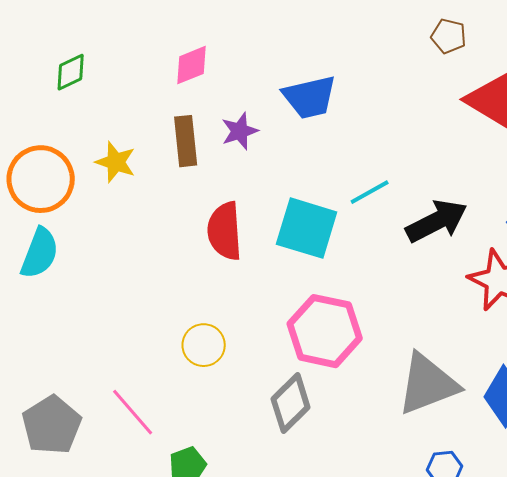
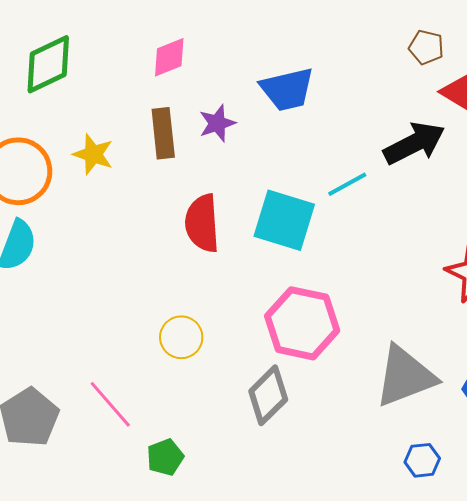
brown pentagon: (449, 36) -> (426, 47), moved
green diamond: (71, 72) -> (48, 64), size x1.6
black arrow: (437, 221) -> (414, 143), moved

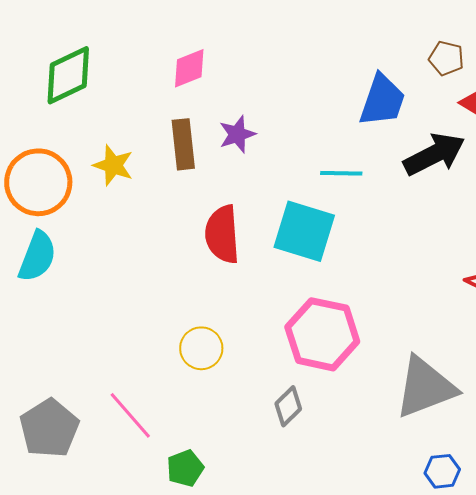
blue trapezoid: (287, 89) -> (382, 100), moved, turned -58
cyan line: (347, 184) -> (341, 173), moved, turned 30
gray diamond: (268, 395) -> (288, 406), size x0.7

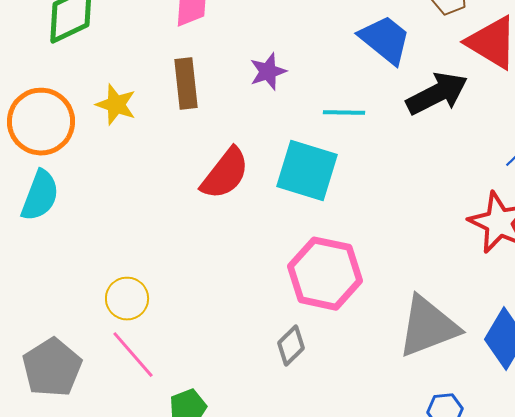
blue trapezoid: (382, 100) -> (385, 40), turned -70
purple star: (237, 134) -> (268, 72), moved
red semicircle: (222, 234) -> (225, 174), turned -138
yellow circle: (201, 348) -> (127, 299), moved

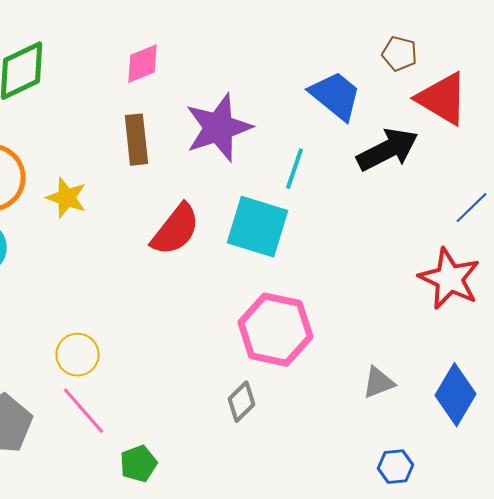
purple star: (268, 72) -> (218, 128), size x1.8
yellow star: (116, 105) -> (66, 198), moved
cyan line: (344, 113) -> (294, 169), turned -72
gray triangle: (428, 327) -> (378, 383), size x0.5

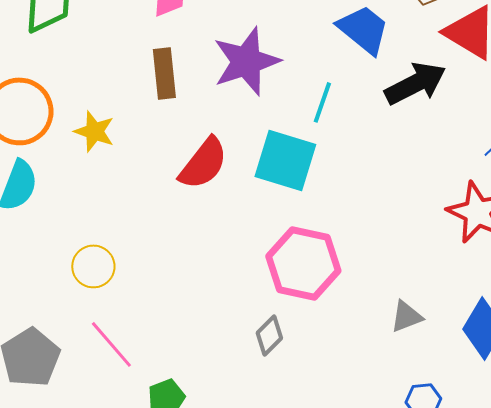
yellow circle: (77, 355) -> (93, 266), moved

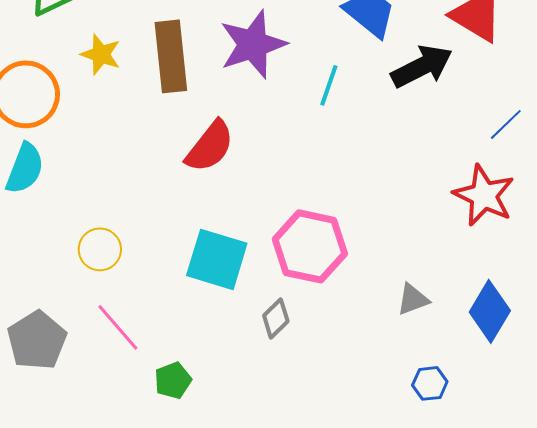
brown rectangle: (164, 73) -> (171, 56), size x1.4
yellow star: (94, 131) -> (101, 54), moved
cyan square: (285, 160) -> (217, 259), moved

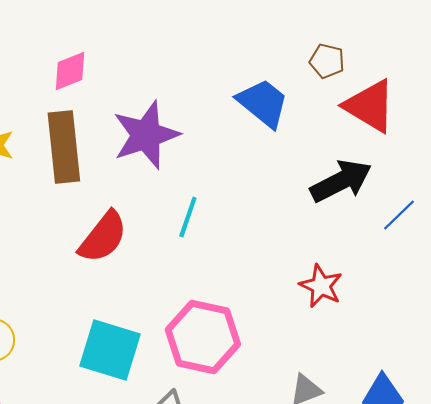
black arrow: (422, 66) -> (341, 181), moved
cyan line: (329, 85) -> (188, 217), moved
red star: (484, 195) -> (321, 286), moved, size x0.7

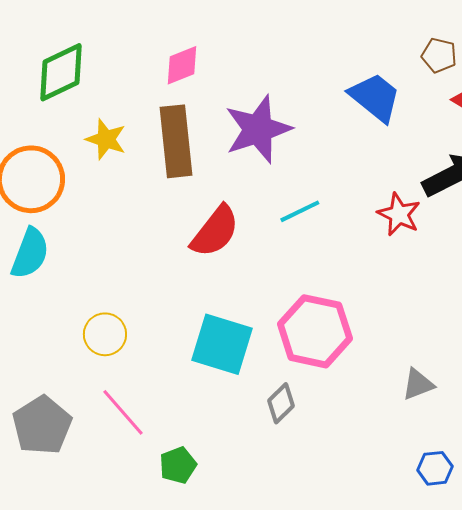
cyan line: (188, 217) -> (300, 211), turned 45
red star: (321, 286) -> (399, 214), moved

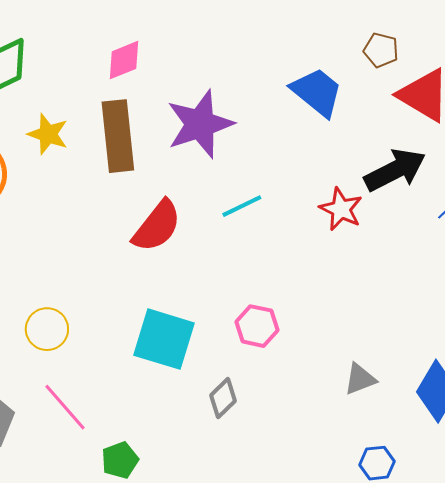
pink hexagon: (315, 331) -> (257, 326), size x0.6

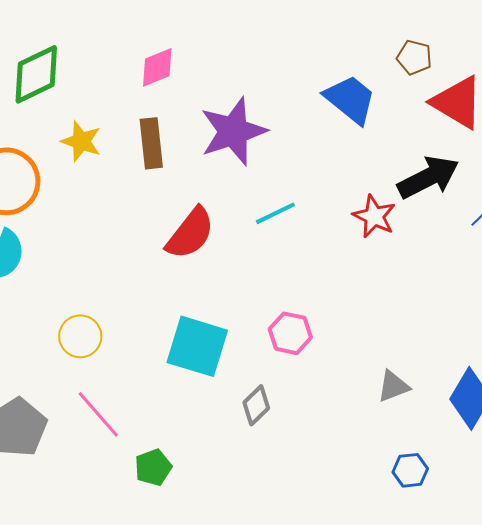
brown rectangle: (118, 136) -> (151, 143), size x0.7

